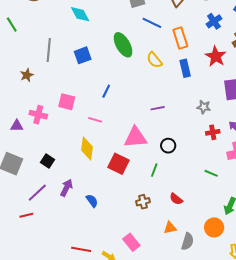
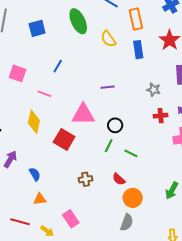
green line: (154, 170) -> (109, 146), moved
green line: (211, 173) -> (131, 153), moved
orange circle: (214, 227) -> (133, 198), moved
orange triangle: (170, 228) -> (40, 199), moved

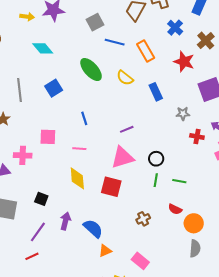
blue rectangle: (138, 50) -> (156, 92), moved
blue line: (58, 66) -> (84, 118), turned -32
purple line: (108, 87) -> (127, 129), moved
red cross: (161, 116) -> (197, 136), turned 32
blue semicircle: (35, 174) -> (93, 228), size x1.5

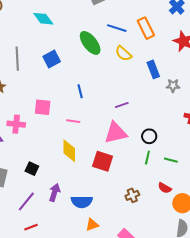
blue line: (115, 42) -> (117, 28), moved
gray star: (183, 114) -> (173, 86), moved
blue semicircle: (93, 228) -> (82, 202), turned 135
red line: (32, 256) -> (31, 227), moved

